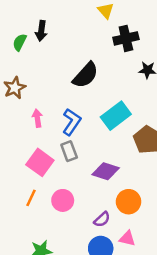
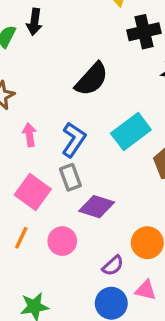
purple diamond: (106, 171) -> (97, 207), moved

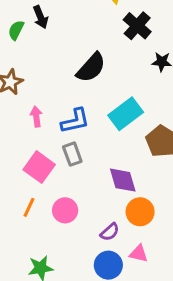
black arrow: (34, 22) -> (41, 17), turned -30
black cross: (144, 32) -> (137, 26), turned -36
blue L-shape: (74, 140) -> (75, 121), turned 44
purple diamond: (97, 207) -> (123, 180), moved, turned 56

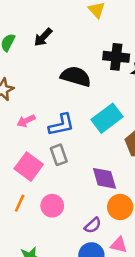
black arrow: (41, 17) -> (43, 37), moved, turned 66
black cross: (137, 26) -> (116, 57), moved, turned -35
black semicircle: (91, 68) -> (76, 76), turned -116
pink arrow: (36, 117) -> (26, 121), turned -108

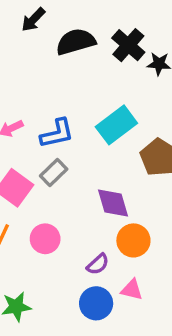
black cross: (116, 57) -> (128, 45), turned 35
black semicircle: (76, 76) -> (76, 42), moved, turned -32
gray rectangle: (59, 155) -> (54, 173), turned 66

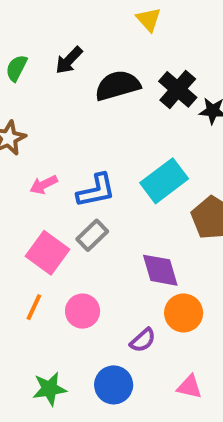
pink triangle: (132, 290) -> (189, 387), moved
blue circle: (96, 303) -> (114, 385), moved

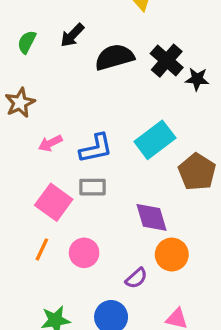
gray rectangle: (92, 235) -> (93, 187), turned 44

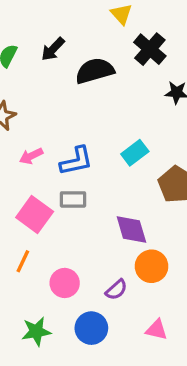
black cross: (167, 61) -> (150, 49), moved
cyan rectangle: (155, 140) -> (135, 153), size x0.7
pink circle: (84, 253) -> (65, 283), moved

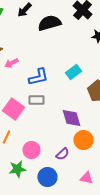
pink arrow: (31, 156) -> (11, 63), moved
green star: (36, 331) -> (17, 169), moved

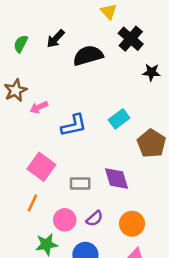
gray rectangle: (36, 100) -> (80, 184), moved
orange circle: (83, 140) -> (132, 224), moved
purple semicircle: (62, 154) -> (94, 219), moved

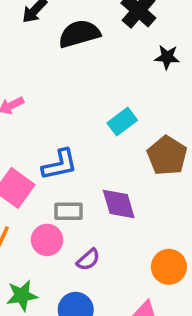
blue L-shape: (74, 125) -> (60, 165), moved
pink circle: (65, 220) -> (47, 240), moved
orange circle: (132, 224) -> (169, 267), moved

